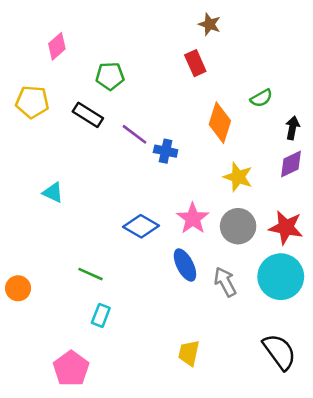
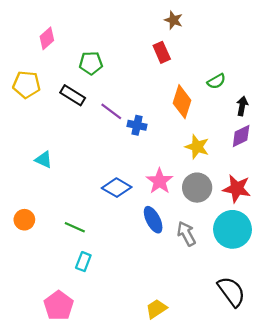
orange circle: (18, 288) -> (24, 220), moved
yellow trapezoid: (189, 353) -> (156, 309), moved, turned 45

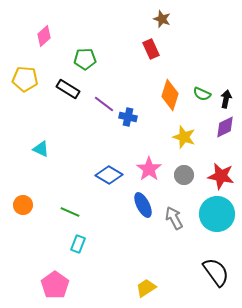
green semicircle: (216, 81) -> (202, 94), moved, turned 54
gray circle: (197, 188) -> (184, 175), size x0.7

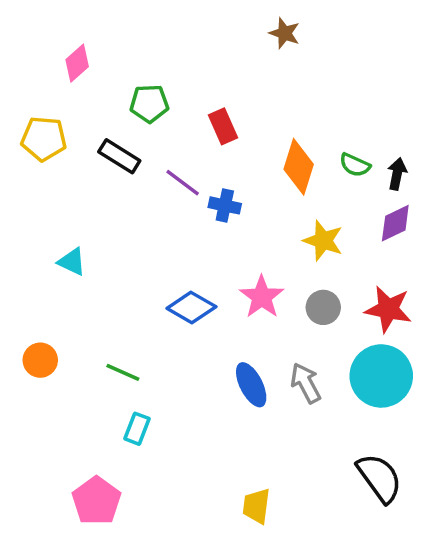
red rectangle: (151, 49) -> (223, 126), moved
blue ellipse: (143, 205) -> (251, 385), moved
yellow trapezoid: (146, 288) -> (256, 506), turned -50

